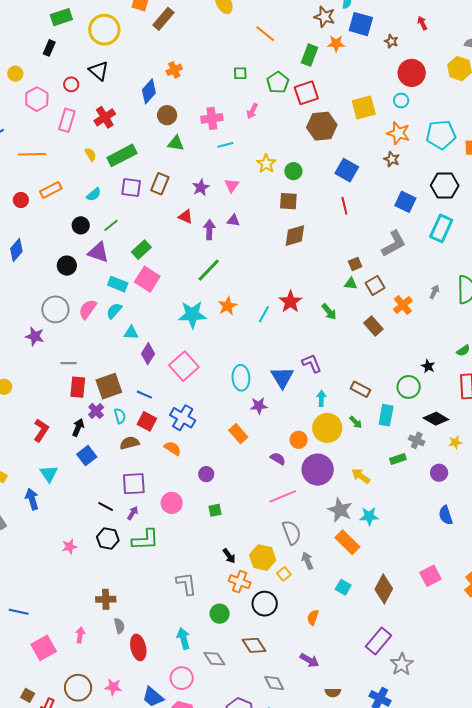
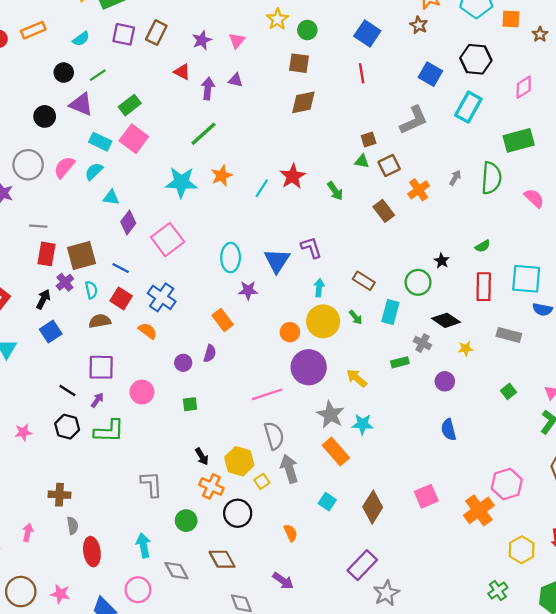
purple semicircle: (278, 459) -> (210, 353), moved, turned 70
gray arrow: (307, 561) -> (289, 469), size x1.4
orange semicircle: (313, 617) -> (291, 533), turned 133

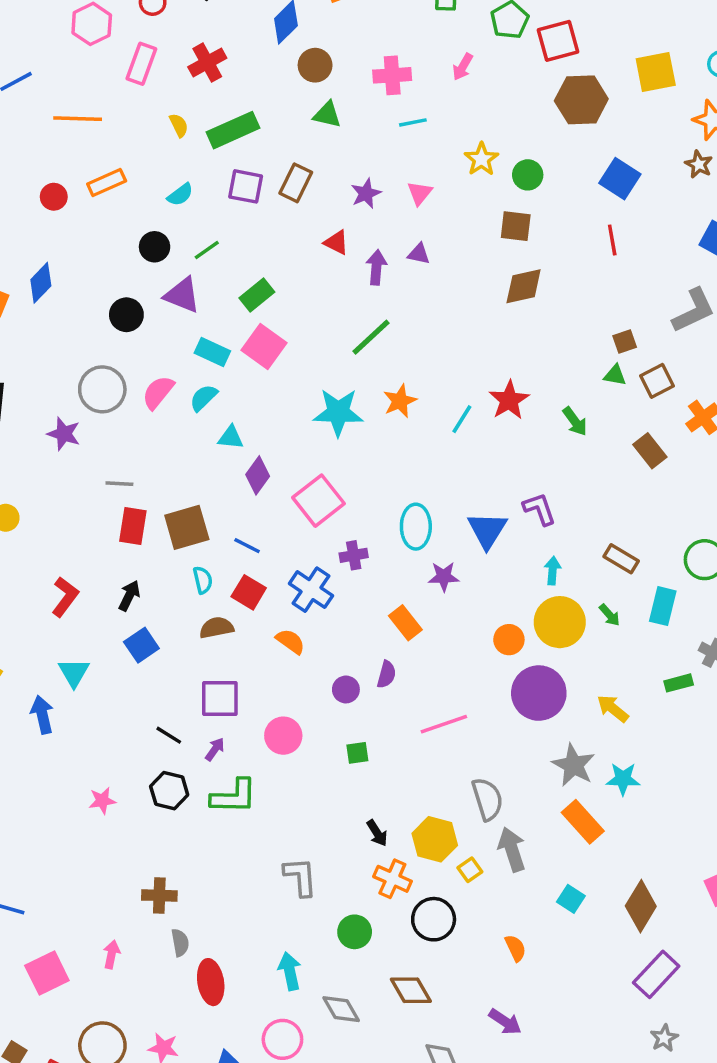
purple cross: (65, 282) -> (354, 555), moved, turned 30
pink line: (267, 394) -> (444, 724), moved
purple rectangle: (362, 565) -> (656, 974), moved
gray star: (386, 593) -> (664, 1038), size x0.7

